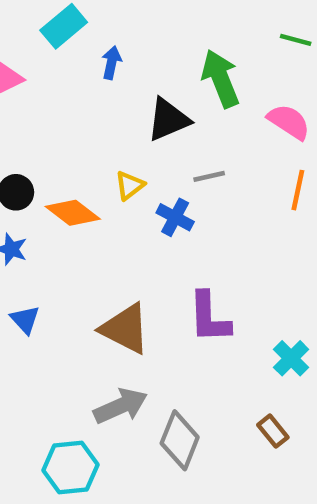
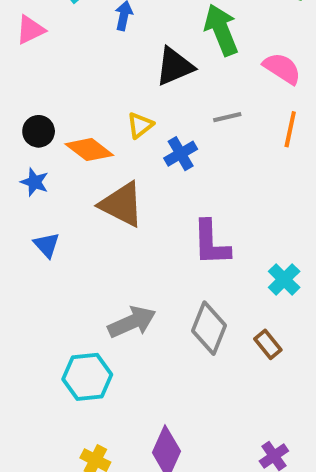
gray line: (209, 176) -> (227, 117), moved
blue cross: (175, 217) -> (181, 154), turned 32
brown triangle: (125, 329) -> (122, 204), moved
gray diamond: (180, 440) -> (209, 328), moved

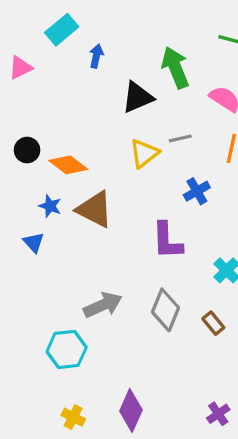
yellow triangle: (140, 125) -> (144, 153), moved, size x1.4
blue cross: (181, 154) -> (197, 191), moved
blue star: (34, 182) -> (50, 206), moved

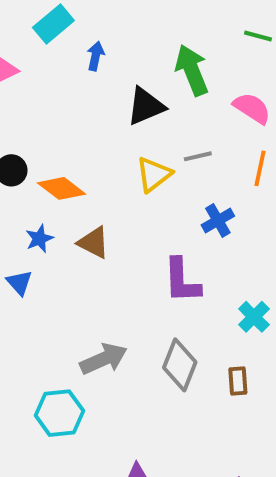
blue star: (50, 206) -> (39, 239), turned 30
brown triangle: (95, 209) -> (94, 243), size x0.7
brown rectangle: (213, 323) -> (238, 381), turned 35

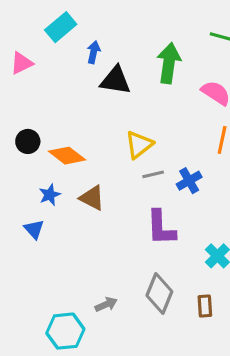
green arrow: (192, 70) -> (169, 63), turned 30
black triangle: (146, 106) -> (116, 80), moved, turned 32
gray line: (198, 156) -> (153, 174), moved
gray arrow: (104, 359) -> (106, 304), moved, size x0.6

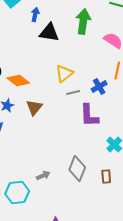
blue cross: (189, 181) -> (99, 86), moved
brown triangle: (92, 198) -> (34, 108), turned 42
purple L-shape: (161, 228) -> (89, 116), moved

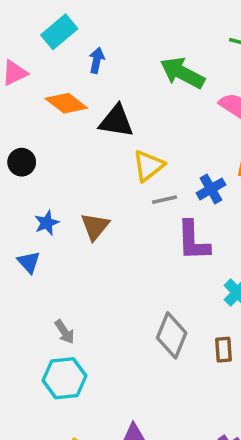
green arrow: (83, 22) -> (182, 73), turned -70
black triangle: (49, 32) -> (116, 121), moved
orange diamond: (18, 80) -> (66, 103), moved
gray arrow: (43, 176) -> (65, 332), moved, turned 80

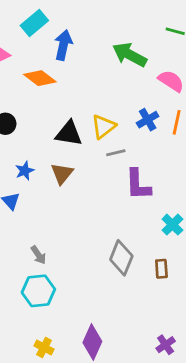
blue arrow: (97, 60) -> (63, 45), size x1.5
black triangle: (116, 121) -> (69, 133), moved
blue cross: (211, 189) -> (148, 120), moved

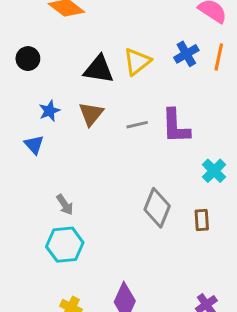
gray line: (116, 153) -> (137, 125), moved

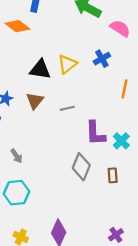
orange line: (219, 57) -> (125, 89), moved
purple L-shape: (176, 126) -> (95, 133), moved
gray arrow: (65, 205) -> (16, 156), moved

